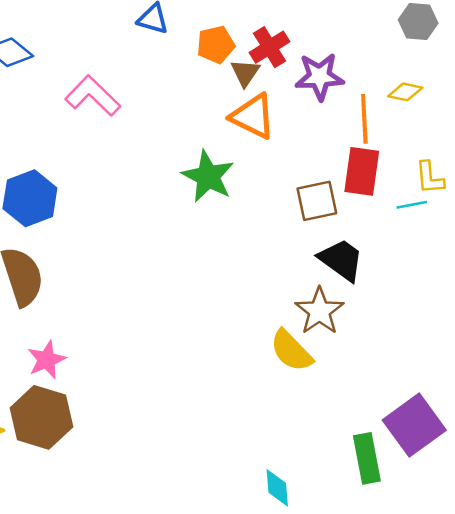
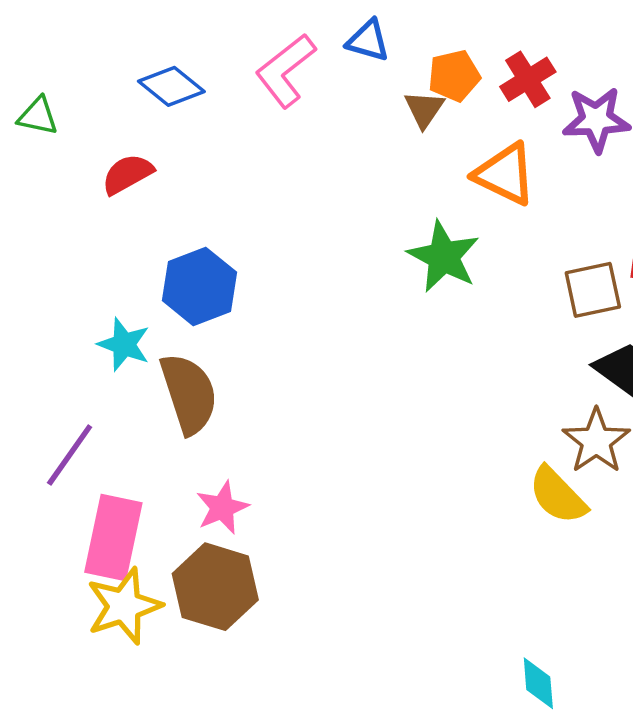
brown triangle: (245, 73) -> (424, 109), moved
pink L-shape: (93, 96) -> (285, 70), moved, turned -82

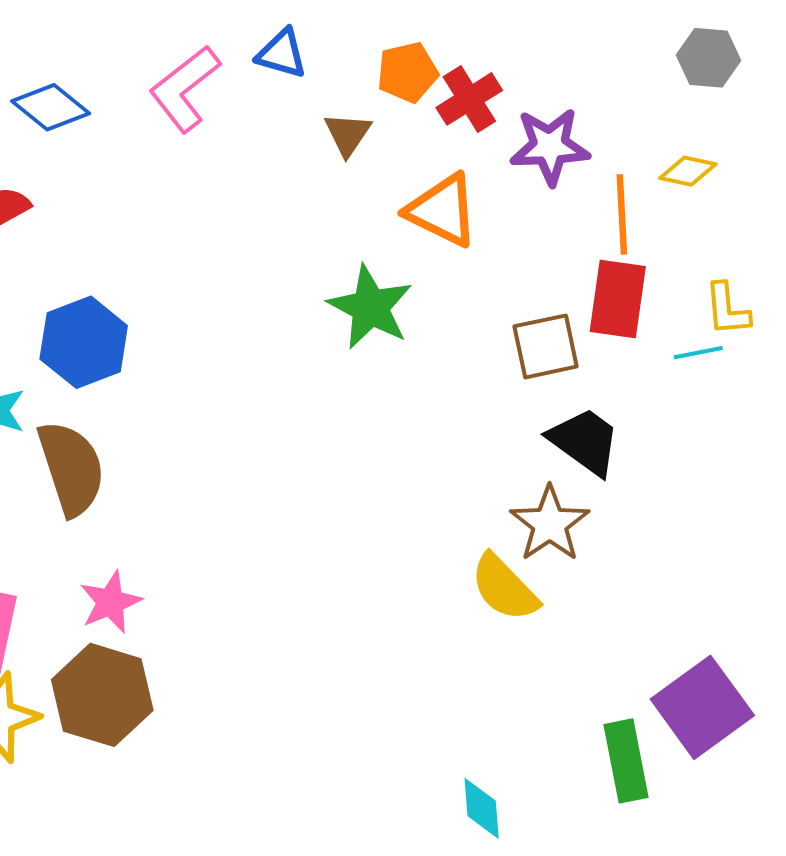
orange pentagon: (454, 76) -> (407, 72), moved

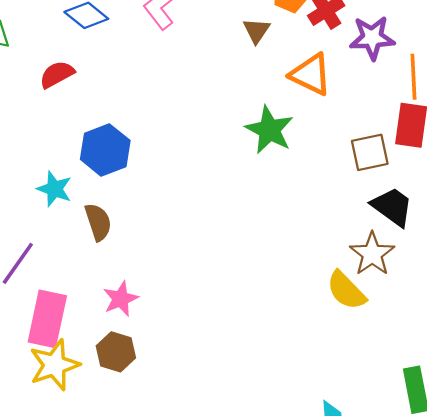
brown semicircle: (71, 468) -> (98, 222), size x0.7
brown hexagon: (102, 695) -> (116, 352), size x0.7

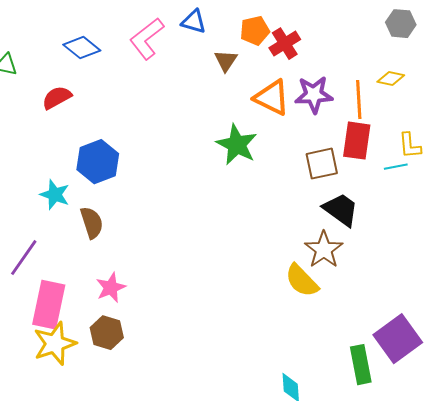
purple star: (372, 38) -> (314, 95), moved

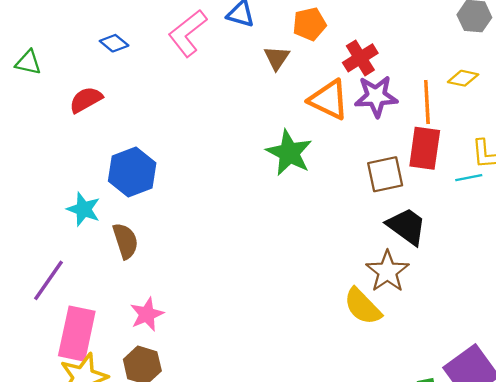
red cross: (285, 44) -> (360, 58), moved
blue diamond: (82, 48) -> (114, 43), size x0.7

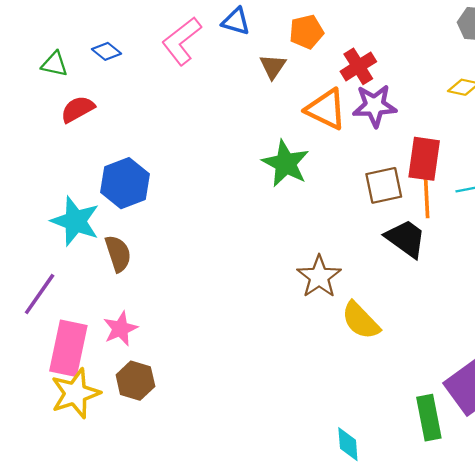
green triangle: (28, 62) -> (55, 64), moved
orange line: (427, 102) -> (427, 196), moved
cyan star: (84, 209) -> (75, 221), size x1.4
brown star: (387, 271) -> (319, 277), moved
pink star: (147, 314) -> (120, 329), moved

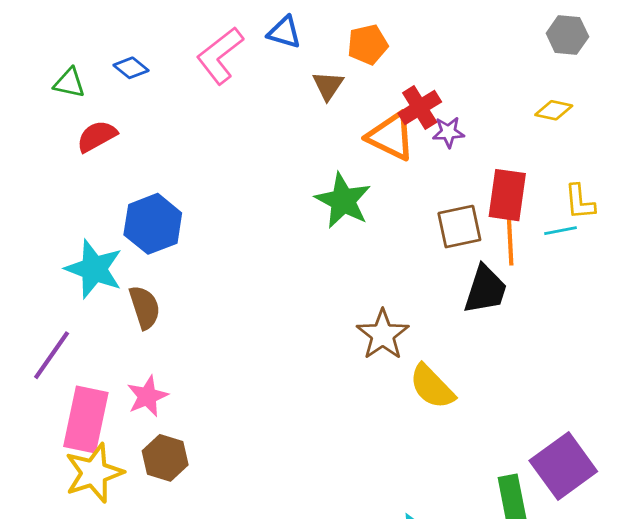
red cross: (358, 66) -> (420, 108), moved
purple star: (375, 106) -> (448, 132), size x0.6
black trapezoid: (406, 239) -> (485, 290), turned 72

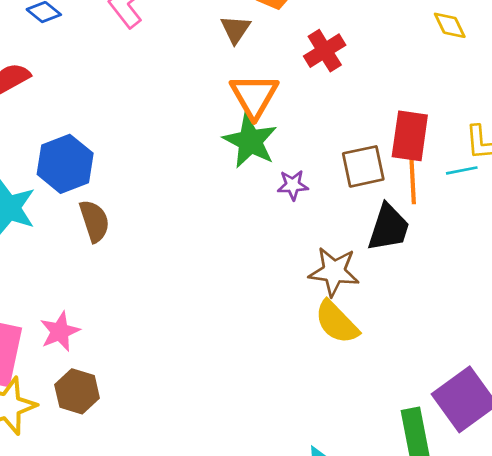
yellow diamond: (554, 110) -> (450, 25), moved, turned 52
purple star: (448, 132) -> (293, 185), moved
orange triangle: (391, 136) -> (254, 96), moved, turned 34
brown semicircle: (145, 307) -> (94, 221), moved
brown star: (383, 335) -> (334, 272), moved, turned -30

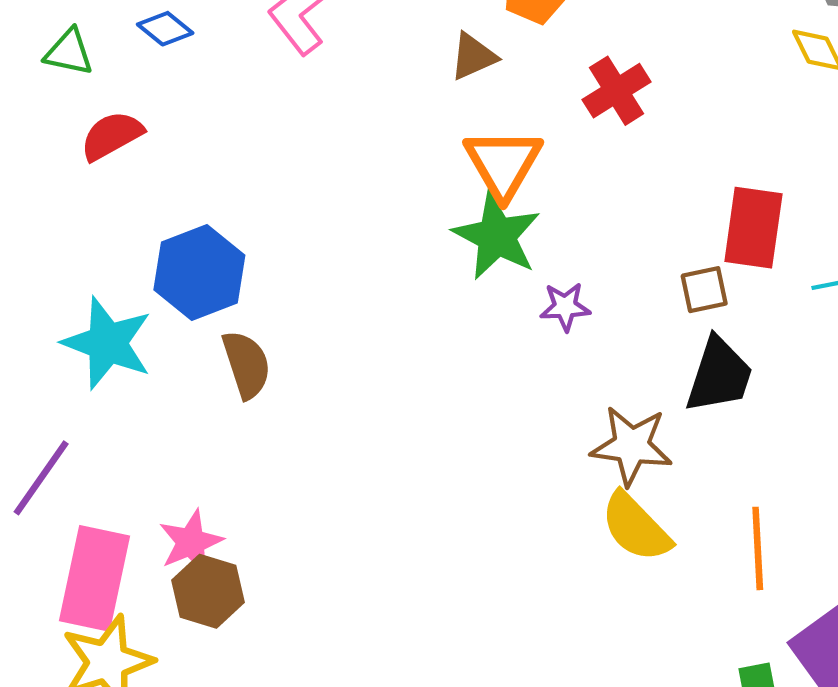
brown triangle: (235, 29) -> (473, 56), turned 32
brown square: (363, 166) -> (704, 290), moved, size x0.7
orange line: (413, 178) -> (758, 548), moved
brown hexagon: (77, 391) -> (208, 591), moved

